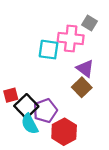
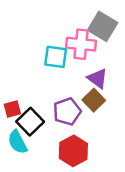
gray square: (90, 23) -> (103, 26), size x1.6
purple pentagon: (45, 111) -> (67, 112), moved
cyan semicircle: (30, 124) -> (17, 142), moved

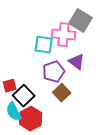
brown square: (94, 100) -> (62, 93), moved
purple pentagon: (67, 112) -> (54, 72), moved
red hexagon: (73, 151) -> (31, 119), moved

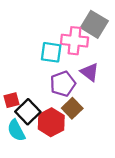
red hexagon: (31, 119) -> (51, 122), moved

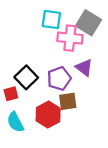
cyan square: (51, 52) -> (51, 19), moved
brown square: (72, 108) -> (68, 101), turned 36
black square: (28, 112) -> (26, 77), moved

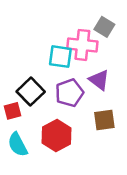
cyan square: (51, 19) -> (60, 57), moved
gray square: (89, 23) -> (104, 27), size x0.7
brown square: (68, 101) -> (104, 120), moved

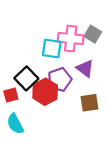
gray square: (104, 27) -> (93, 34), moved
red hexagon: (56, 135) -> (45, 92), moved

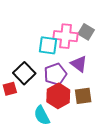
red hexagon: (45, 92) -> (58, 96), moved
cyan semicircle: (15, 124) -> (42, 115), moved

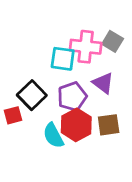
cyan semicircle: (42, 115) -> (53, 136), moved

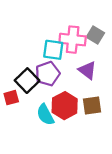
purple pentagon: (72, 97) -> (48, 74), moved

